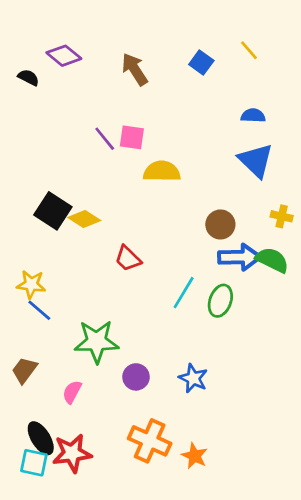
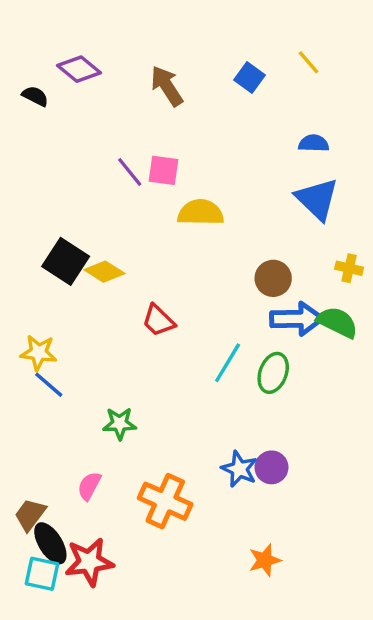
green star: (97, 342) -> (120, 423), size x0.6
brown trapezoid: (24, 370) -> (30, 515), moved
purple circle: (136, 377) -> (271, 467), moved
orange cross: (150, 441) -> (165, 501), moved
orange star: (195, 456) -> (265, 560), moved, turned 30

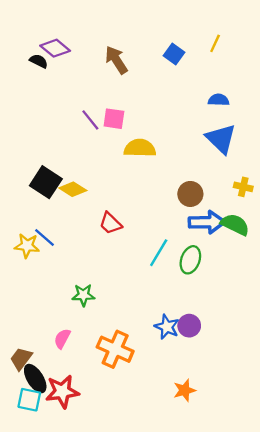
yellow line: (309, 62) -> (215, 43), turned 66
black semicircle: (35, 96) -> (39, 61), moved
blue line: (49, 385) -> (45, 237), moved

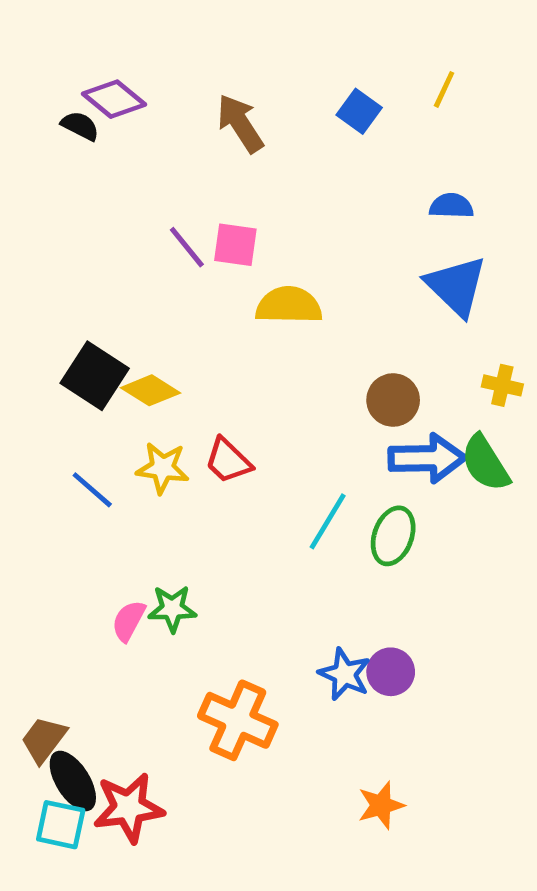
green semicircle: (235, 225) -> (485, 463), turned -148
yellow star: (27, 246) -> (163, 468), moved
pink semicircle: (62, 339) -> (129, 621), moved

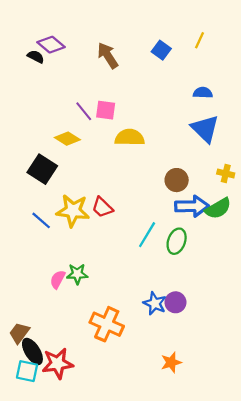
yellow diamond: (150, 390) -> (67, 139), moved
green semicircle: (485, 463) -> (218, 208), turned -88
yellow star: (163, 468) -> (73, 211), size x1.4

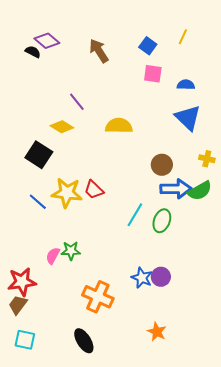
pink square: (106, 110) -> (153, 74), moved
black ellipse: (32, 351) -> (84, 341), moved
orange star: (171, 362) -> (157, 332), turned -30
red star: (58, 363) -> (22, 282), moved

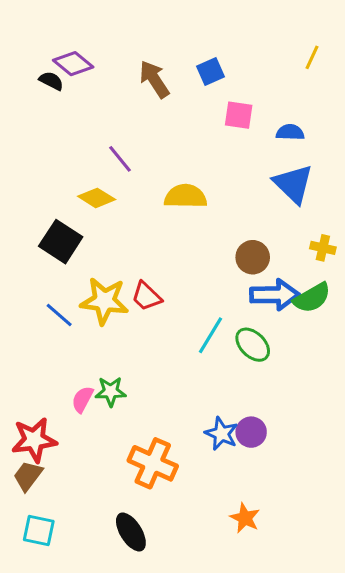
yellow line: (183, 37) -> (312, 57), moved
blue square: (148, 46) -> (211, 71), moved, turned 30
green ellipse: (162, 221) -> (253, 345), turned -65

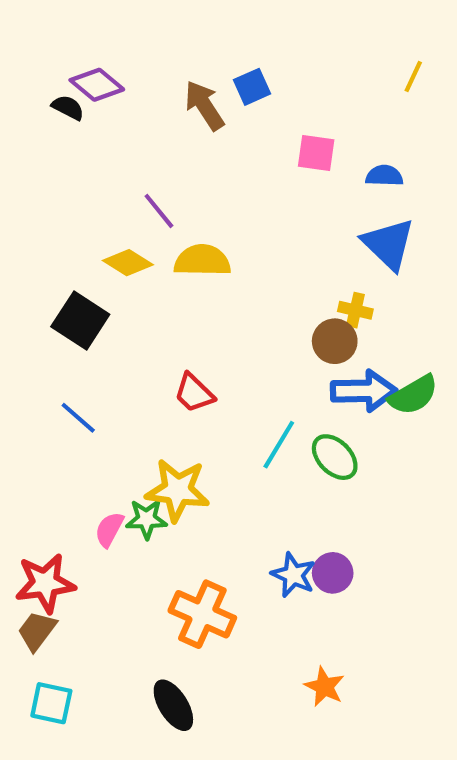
blue square: (211, 71) -> (252, 87), moved
yellow semicircle: (186, 196) -> (202, 261), moved
yellow cross: (323, 248) -> (355, 310), moved
yellow star: (104, 301) -> (178, 490), moved

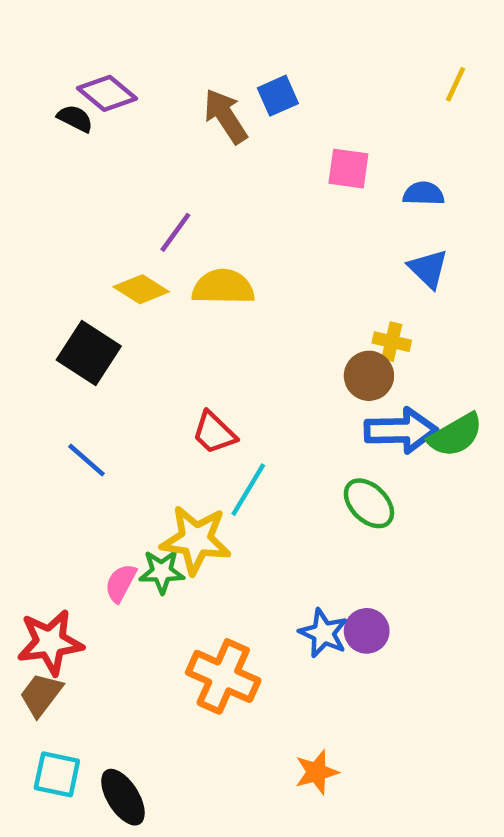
purple line: (159, 211) -> (175, 232), turned 75
blue triangle: (388, 244) -> (428, 269), size x0.7
cyan line: (279, 445) -> (248, 490), moved
orange star: (324, 687) -> (317, 772), moved, turned 30
black ellipse: (173, 705) -> (123, 797), moved

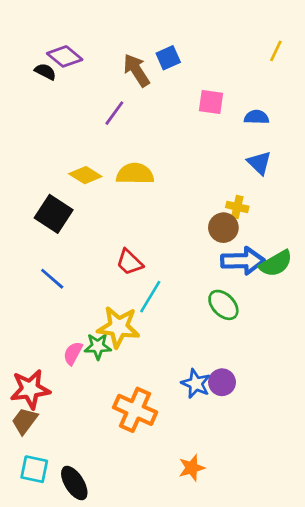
purple line: (175, 232) -> (114, 113), moved

